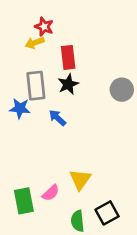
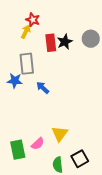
yellow arrow: (35, 43) -> (26, 32), turned 136
black star: (68, 84) -> (65, 42), moved
gray circle: (122, 90) -> (91, 39), moved

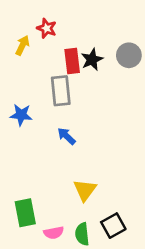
yellow arrow: (26, 32) -> (22, 45), moved
gray rectangle: (27, 64) -> (61, 91), moved
blue arrow: (43, 88) -> (66, 136), moved
pink semicircle: (38, 144) -> (54, 233), moved, turned 32

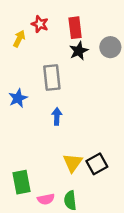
red rectangle: (72, 61) -> (75, 28), moved
blue star: (21, 115) -> (18, 98), turned -30
blue arrow: (66, 136) -> (57, 116), turned 49
black square: (113, 226) -> (97, 164), moved

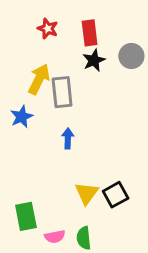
yellow arrow: (19, 39) -> (39, 79), moved, size x1.5

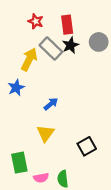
gray rectangle: (62, 92) -> (51, 49), moved, turned -40
blue arrow: (68, 138) -> (51, 104), turned 48
yellow triangle: (87, 193) -> (45, 133), moved

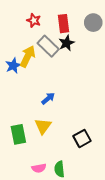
gray circle: (99, 42) -> (93, 23), moved
blue star: (16, 88) -> (13, 66), moved
green rectangle: (19, 163) -> (18, 134), moved

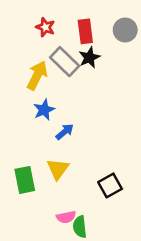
blue star: (13, 66) -> (44, 110), moved
pink semicircle: (39, 168) -> (66, 217), moved

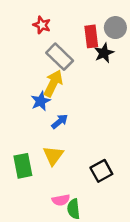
red rectangle: (85, 31) -> (91, 36), moved
black star: (89, 57) -> (104, 53), moved
yellow arrow: (37, 75) -> (53, 83), moved

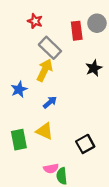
black star: (104, 53) -> (94, 68), moved
blue star: (41, 101) -> (19, 89), moved
yellow triangle: (53, 156) -> (45, 131), turned -42

